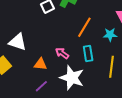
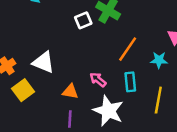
purple line: (41, 86) -> (70, 119), turned -48

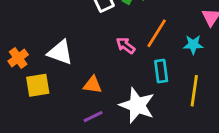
pink arrow: (98, 80) -> (126, 45), moved
yellow square: (23, 90) -> (38, 85), turned 30
purple line: (70, 119) -> (93, 117), turned 63

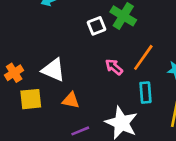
orange triangle: (92, 85) -> (71, 100), moved

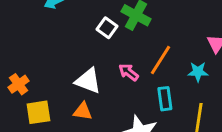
white square: (97, 26) -> (107, 28), turned -30
white triangle: (53, 70) -> (88, 81), moved

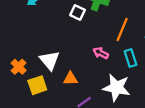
pink arrow: (129, 72) -> (101, 53), moved
white triangle: (88, 81) -> (49, 60), moved, turned 40

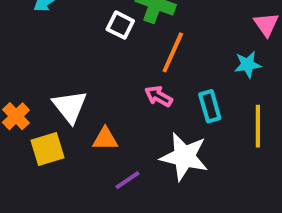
orange line: (122, 30) -> (173, 52), moved

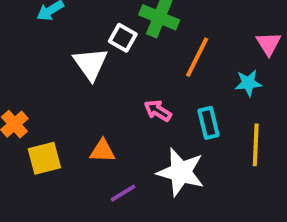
orange line: (173, 52) -> (197, 57), moved
white triangle: (70, 107) -> (90, 64), moved

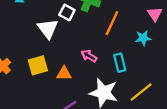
yellow line: (256, 145) -> (141, 92), moved, turned 50
orange triangle: (102, 151) -> (64, 74), moved
yellow square: (44, 158) -> (38, 65), moved

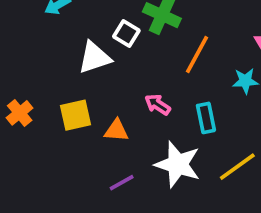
white triangle: (48, 29) -> (95, 58), turned 45

